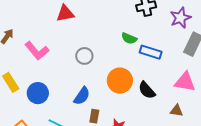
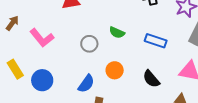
green semicircle: (129, 38) -> (117, 33), moved
orange circle: (120, 81) -> (115, 70), moved, size x0.7

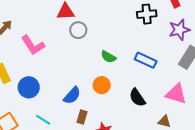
green semicircle: (117, 33) -> (108, 57), moved
gray circle: (89, 44) -> (78, 30), moved

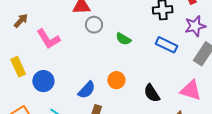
green semicircle: (108, 57) -> (123, 39), moved
blue rectangle: (146, 60) -> (167, 45), moved

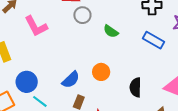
blue circle: (43, 81) -> (27, 82), moved
black semicircle: (152, 93) -> (136, 87), turned 30

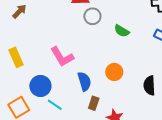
pink L-shape: (36, 26) -> (62, 57), moved
blue semicircle: (71, 80) -> (84, 81), turned -60

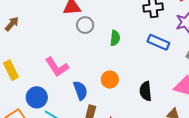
green semicircle: (122, 31) -> (115, 38), turned -112

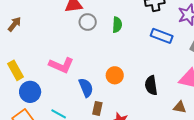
green semicircle: (115, 38) -> (117, 25), moved
pink L-shape: (57, 67) -> (61, 65), turned -30
blue circle: (37, 97) -> (30, 92), moved

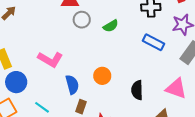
green semicircle: (117, 25) -> (111, 26), turned 49

